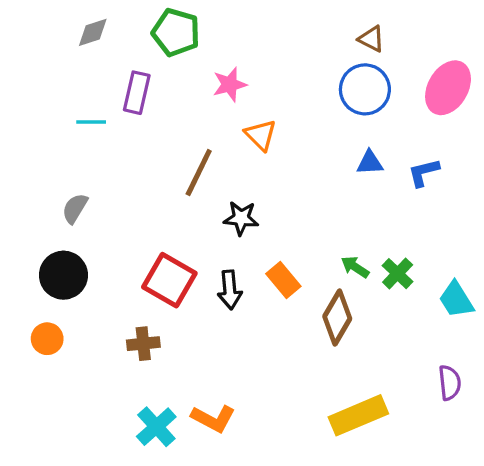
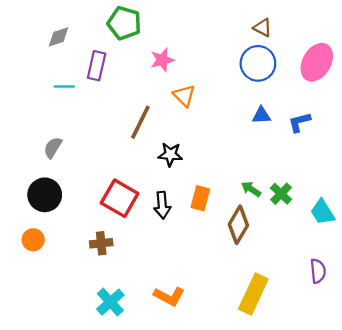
gray diamond: (93, 32) -> (59, 37), moved
orange rectangle: (283, 280) -> (200, 198), turned 55
yellow rectangle: (358, 415) -> (253, 294), turned -42
orange L-shape: (213, 419) -> (169, 296), moved

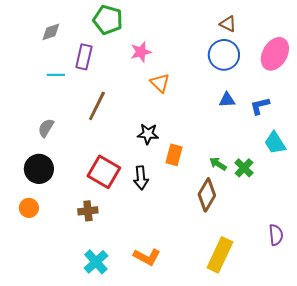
brown line: (140, 122) -> (97, 106), moved
orange rectangle: (200, 198) -> (174, 155), moved
cyan trapezoid: (323, 212) -> (275, 143), moved

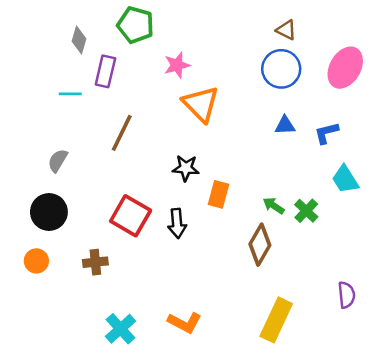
gray diamond: (51, 32) -> (79, 40), moved, turned -55
orange triangle: (160, 83) -> (201, 104), size x1.5
brown cross: (88, 211) -> (95, 262), moved

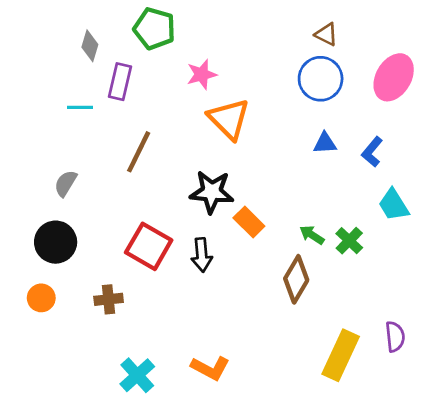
blue L-shape: (326, 133) -> (372, 152), turned -36
black star: (186, 168) -> (212, 192), size x1.4
orange rectangle: (218, 194) -> (249, 222), turned -60
yellow rectangle: (276, 320) -> (341, 355), moved

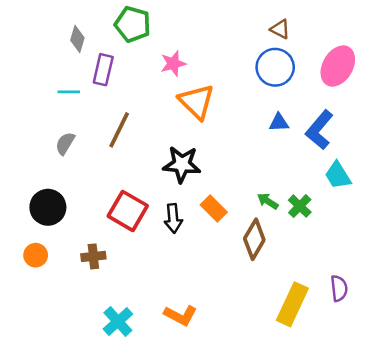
blue L-shape: (372, 152) -> (319, 130), size x1.5
gray semicircle: (66, 183) -> (65, 143), moved
orange rectangle: (249, 222) -> (214, 209), moved

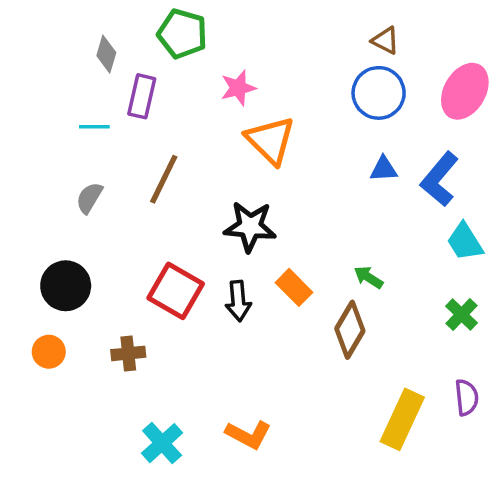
green cross: (300, 206) -> (461, 315), moved

